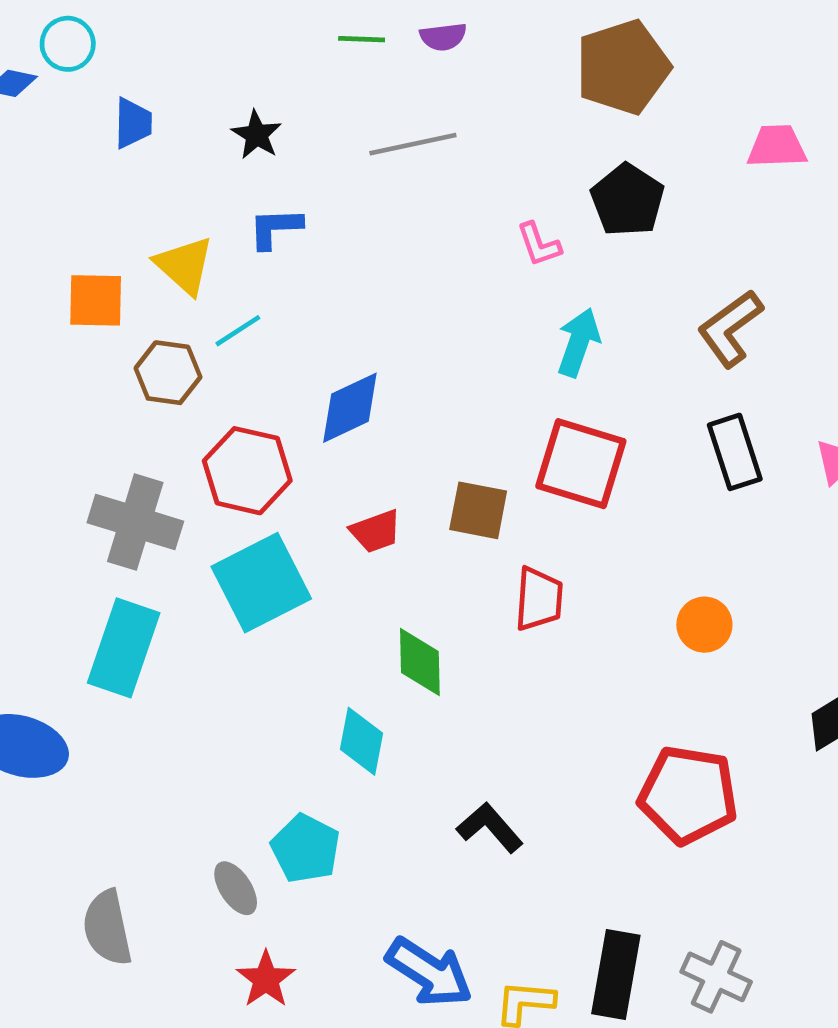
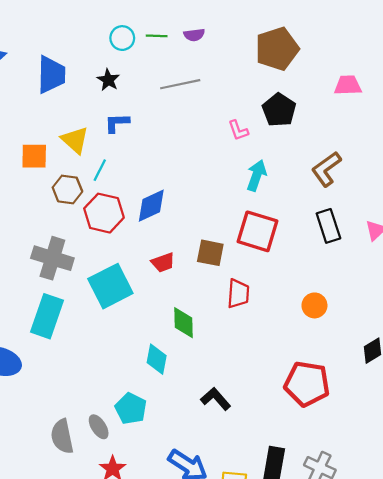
cyan circle: (68, 44) -> (122, 38), moved
blue trapezoid: (133, 123) -> (51, 75), size x1.6
cyan line: (238, 331) -> (100, 170), turned -30
red hexagon: (247, 471) -> (104, 213), moved
gray semicircle: (107, 928) -> (62, 436), moved

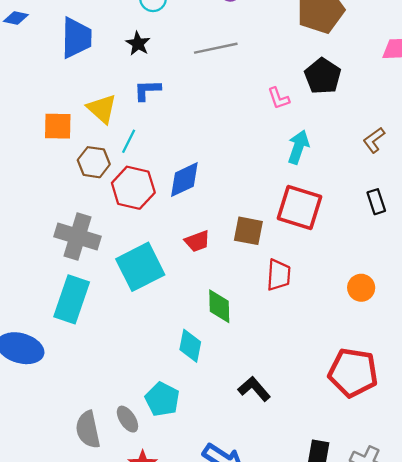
brown L-shape: (326, 169) -> (374, 140), size x0.7
black rectangle: (328, 226) -> (376, 202), size x0.7

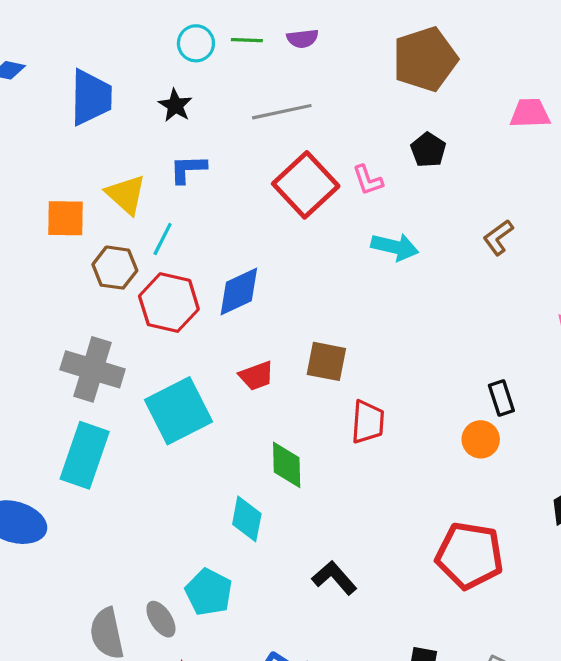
black pentagon: (323, 76) -> (428, 150), size x0.7
cyan arrow: (298, 147) -> (395, 247), turned 84
black rectangle: (376, 202) -> (501, 398), moved
red square: (300, 208) -> (306, 185), moved, turned 30

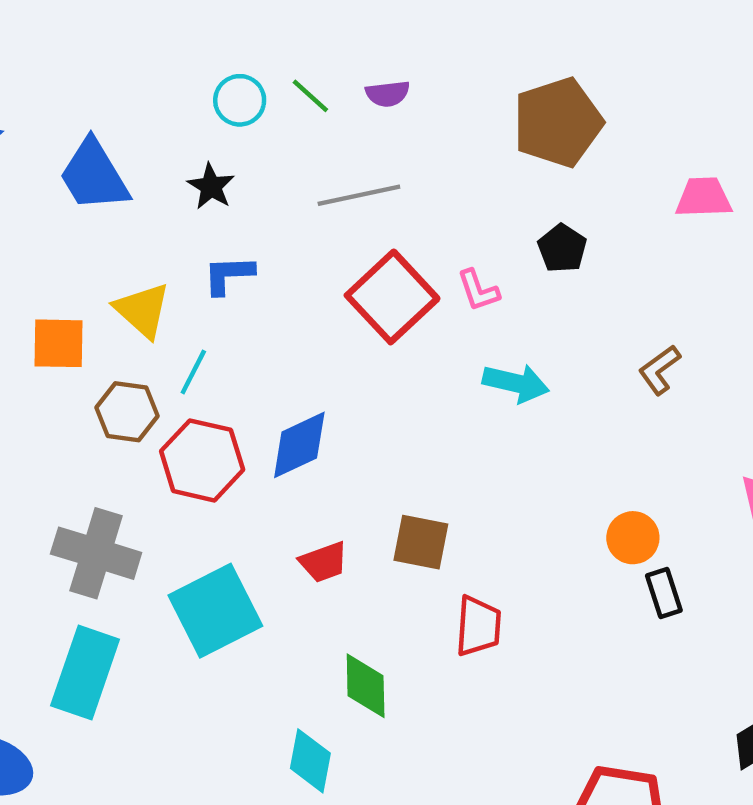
green line: (247, 40) -> (310, 96), turned 40
blue trapezoid: (91, 97) -> (94, 175), turned 148
orange circle: (481, 439) -> (633, 538), moved

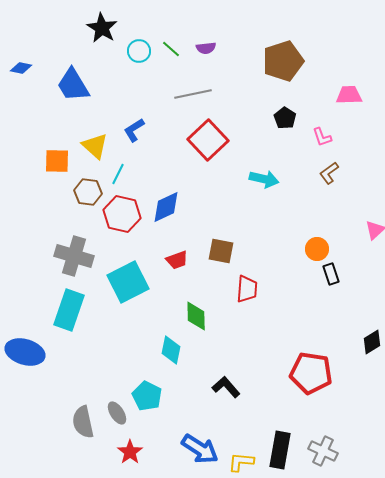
black star: (211, 186) -> (102, 28), moved, size x1.4
blue L-shape: (229, 275) -> (134, 130), turned -30
pink L-shape: (478, 290) -> (322, 137), moved

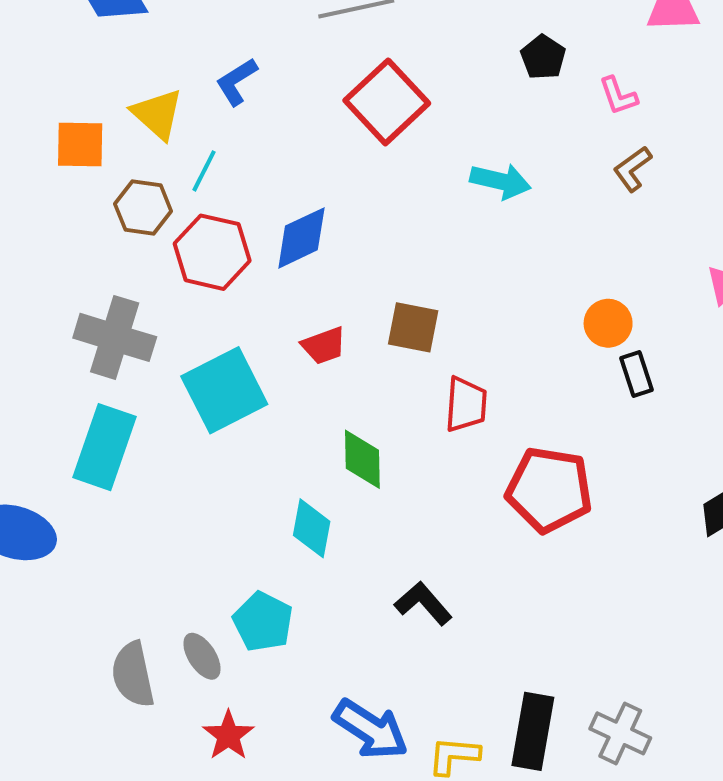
red pentagon: (311, 373) -> (549, 490), moved

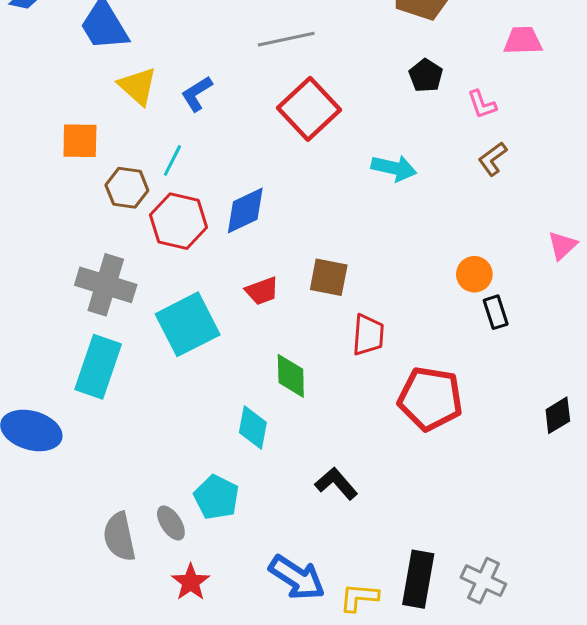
yellow triangle: (157, 114) -> (138, 86), moved

